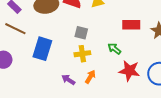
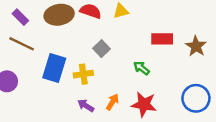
gray square: (81, 33) -> (101, 49), turned 32
yellow cross: (82, 54) -> (83, 74), moved
red star: (129, 71) -> (144, 104), moved

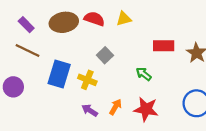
yellow cross: (83, 74) -> (87, 80), turned 30

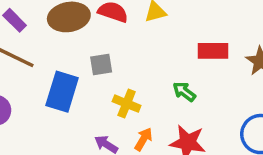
gray square: (105, 55) -> (101, 64), moved, turned 35
yellow cross: (87, 80) -> (127, 104), moved

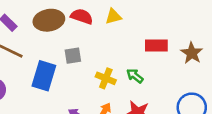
yellow cross: (127, 104) -> (106, 78), moved

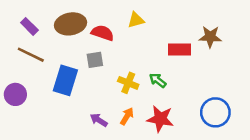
red semicircle: (82, 16) -> (103, 33), moved
brown star: (192, 53) -> (210, 37), moved, turned -30

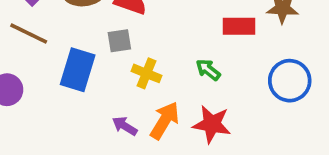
yellow cross: (128, 83) -> (146, 73), moved
blue circle: (215, 112) -> (290, 81), moved
orange arrow: (127, 116) -> (165, 121), size x1.5

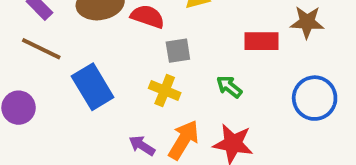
gray square: (119, 41) -> (178, 51), moved
blue rectangle: (78, 70) -> (93, 87), turned -48

